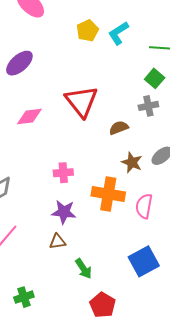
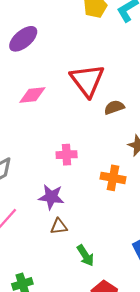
brown semicircle: (119, 128) -> (114, 107), moved
orange cross: (108, 194) -> (113, 178), size x0.7
purple star: (64, 212) -> (51, 197), moved

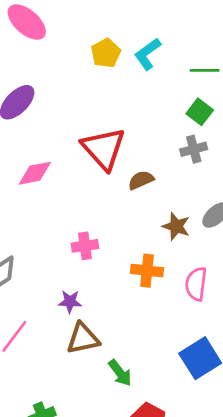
purple star: (51, 197) -> (70, 302), size x0.7
brown triangle: (59, 227) -> (83, 339), size x1.5

